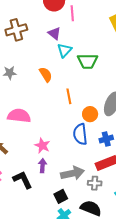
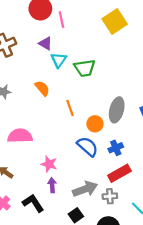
blue semicircle: (80, 134) -> (87, 147), turned 145

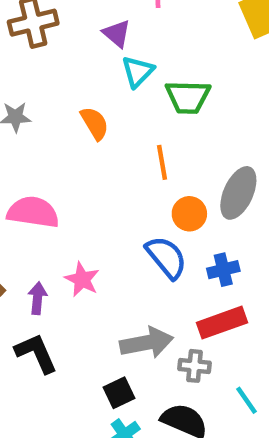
orange line: (70, 108) -> (162, 162), moved
purple arrow: (52, 185) -> (37, 298), moved

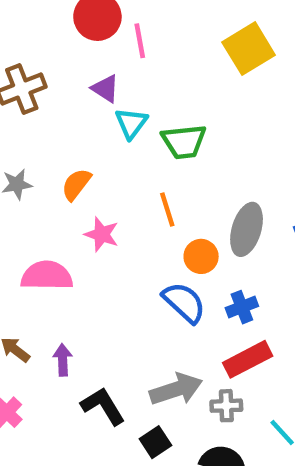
orange semicircle: (95, 123) -> (76, 184), moved, turned -104
pink star: (82, 279) -> (102, 234), moved
black L-shape: (36, 353) -> (103, 406), moved

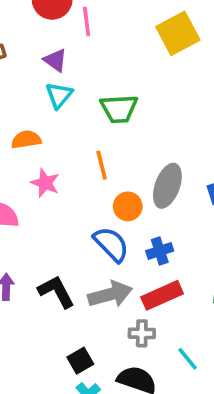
cyan triangle: (131, 123) -> (59, 95), moved
orange semicircle: (76, 184) -> (26, 140), turned 40
gray arrow: (176, 389) -> (110, 294), moved
black L-shape: (103, 406) -> (56, 292), moved

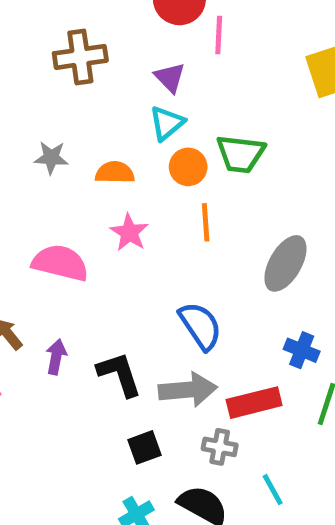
orange circle: (128, 206) -> (188, 167), moved
blue cross: (160, 251) -> (302, 350), moved, turned 30
black square: (80, 361) -> (144, 447), moved

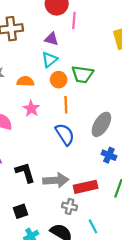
purple triangle: (170, 77) -> (51, 39), turned -32
blue semicircle: (200, 326) -> (65, 134), moved
blue cross: (302, 350) -> (109, 155), moved
black square: (144, 447) -> (20, 211), moved

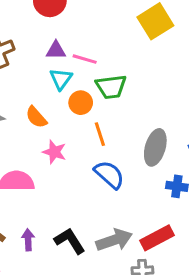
pink line: (74, 20) -> (85, 59), moved, turned -63
orange semicircle: (25, 81) -> (36, 117), turned -119

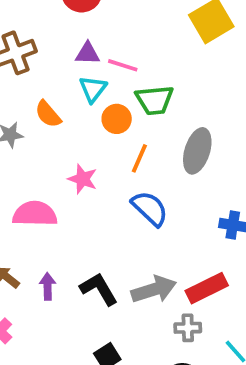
orange semicircle: (36, 117) -> (48, 114), moved
orange line: (100, 134) -> (139, 158), turned 40
gray ellipse: (155, 147) -> (197, 151), moved

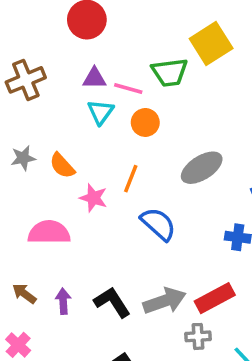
green trapezoid: (155, 100) -> (170, 72), moved
orange semicircle: (48, 114) -> (62, 166), moved
orange circle: (117, 119) -> (145, 122), moved
gray ellipse: (197, 151) -> (202, 168), turned 42
orange line: (139, 158) -> (131, 179), moved

